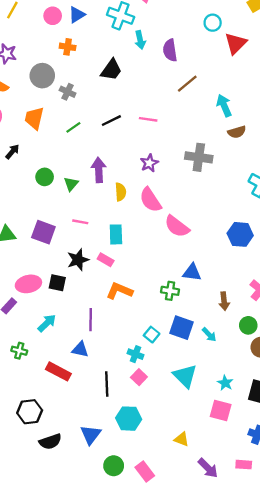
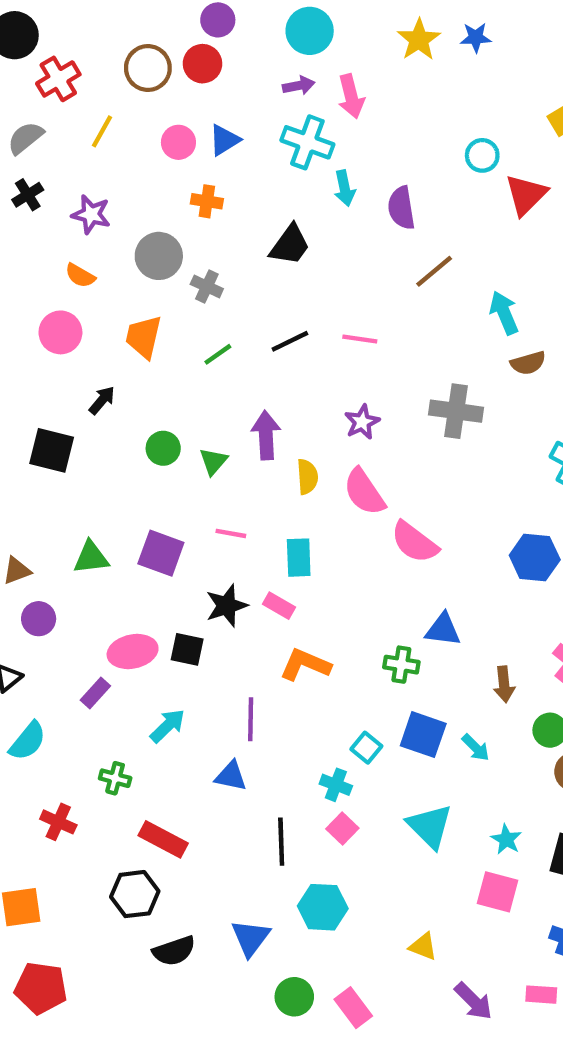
red rectangle: (58, 371) -> (163, 839), moved

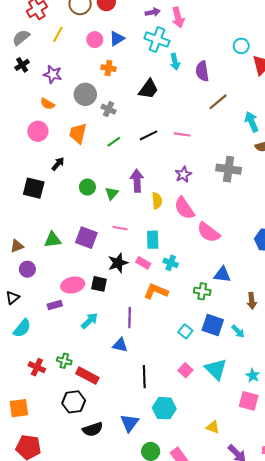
purple rectangle: (95, 693) -> (55, 305), turned 32
green cross: (115, 778) -> (64, 361), moved
cyan cross: (336, 785) -> (171, 263), moved
pink square: (342, 828) -> (185, 370), moved

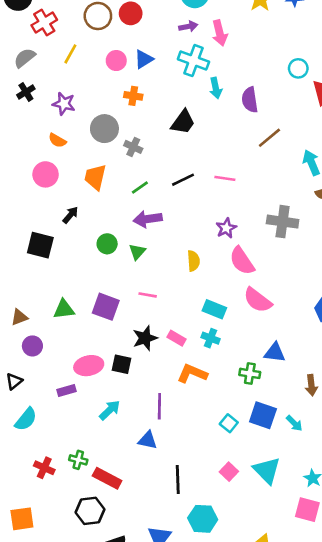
purple arrow: (137, 181) -> (148, 219), moved, turned -95
pink semicircle: (184, 208) -> (242, 261), moved
cyan rectangle: (153, 240) -> (214, 309), moved, turned -66

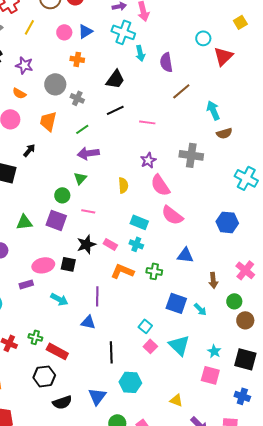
black line: (183, 180) -> (115, 110), moved
green circle: (107, 244) -> (62, 195), moved
green cross: (250, 373) -> (154, 271), moved
cyan arrow: (110, 410) -> (59, 299), turned 72
cyan square: (229, 423) -> (145, 326), moved

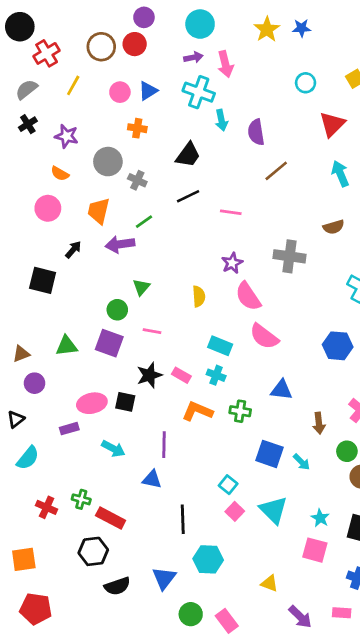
cyan circle: (203, 38) -> (306, 83), moved
cyan arrow: (213, 110) -> (340, 174), moved
purple arrow: (88, 153) -> (120, 244), moved

